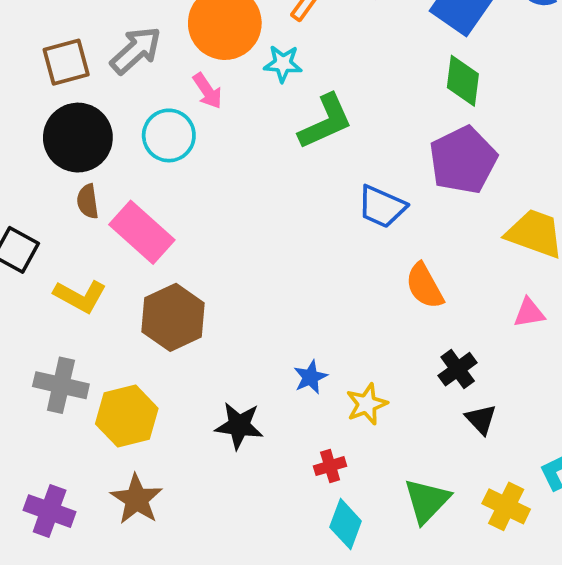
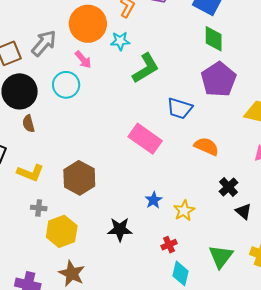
pink rectangle: (142, 232) -> (145, 139), moved
orange semicircle: (425, 286) -> (206, 146), turned 150
gray cross: (61, 385) -> (39, 208), moved, size x0.6

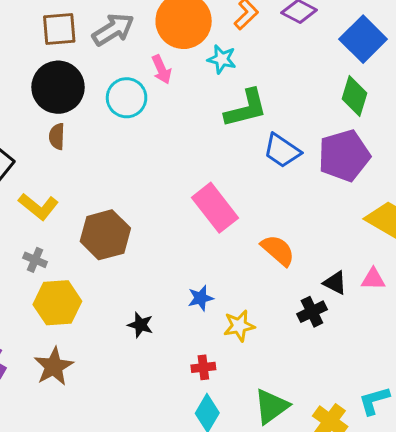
blue trapezoid: (180, 108) -> (282, 151), moved
orange semicircle: (206, 146) -> (278, 250), moved
black triangle: (244, 211) -> (335, 283), moved, turned -30
black star: (120, 229) -> (140, 325), size x0.7

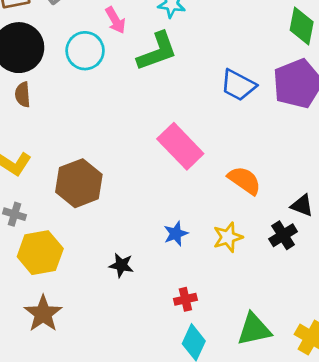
green L-shape: (246, 108) -> (157, 51), moved
yellow star: (239, 326) -> (228, 237), moved
green triangle: (271, 406) -> (254, 329), turned 30

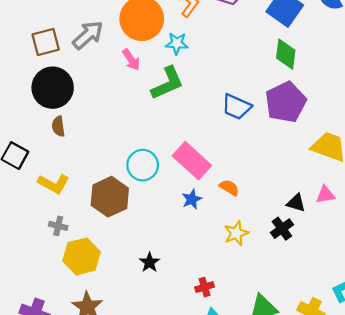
cyan circle: (85, 51) -> (143, 165), moved
orange semicircle: (244, 180) -> (229, 188), moved, size x0.7
blue star: (176, 234) -> (192, 199), moved
black star: (121, 265) -> (149, 262), turned 30

